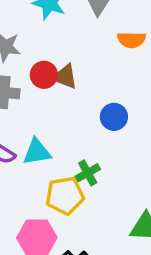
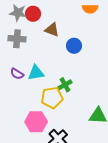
red circle: (44, 75) -> (33, 14), moved
blue circle: (114, 117) -> (74, 46), moved

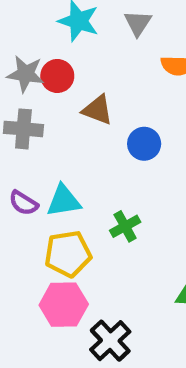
yellow pentagon: (52, 98) -> (68, 254), moved

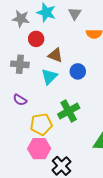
gray star: (26, 74) -> (21, 19), moved
cyan triangle: (64, 201) -> (49, 76), moved, turned -36
green cross: (125, 226) -> (69, 111), size x1.5

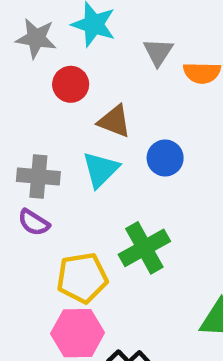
gray triangle: (75, 14) -> (158, 52), moved
gray cross: (20, 64) -> (38, 176), moved

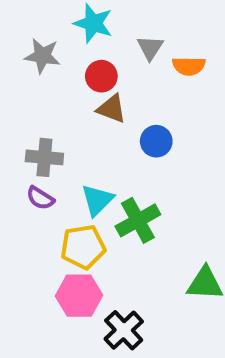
gray star: (36, 38) -> (42, 56), moved
red circle: (71, 84) -> (101, 76), moved
cyan triangle: (101, 170) -> (97, 200), moved

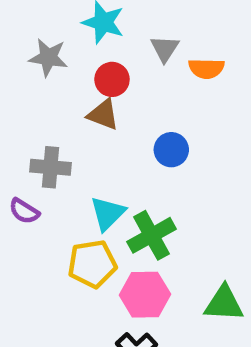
brown triangle: (112, 109) -> (103, 115), moved
purple semicircle: (40, 198) -> (24, 211), moved
pink hexagon: (79, 296) -> (145, 295), moved

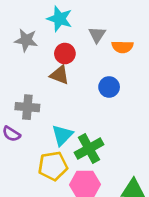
blue circle: (171, 150) -> (109, 87), moved

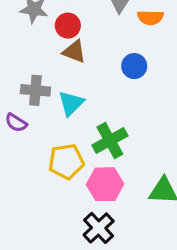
red circle: (65, 54) -> (68, 26), moved
cyan triangle: (62, 135) -> (71, 103), moved

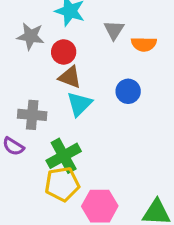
cyan triangle: (71, 103) -> (79, 104), moved
green cross: (110, 141) -> (64, 156), moved

